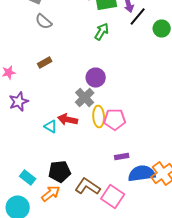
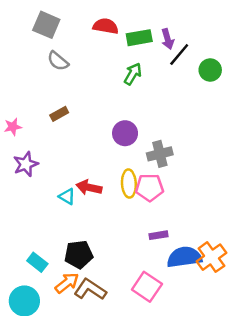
gray cross: (85, 98) -> (160, 154), moved, turned 30
brown L-shape: (88, 186) -> (90, 289), moved

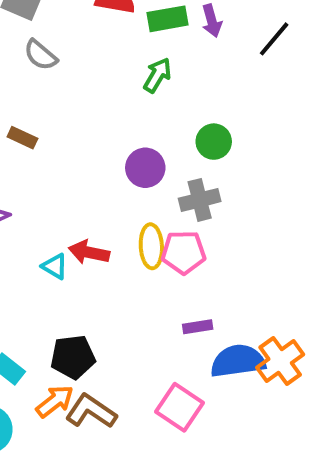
black line: (179, 55) -> (274, 39), moved
green circle: (210, 70) -> (214, 142), moved
brown rectangle: (59, 114) -> (22, 138), moved, turned 54

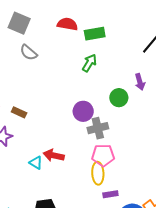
purple arrow: (212, 21) -> (140, 82), moved
brown rectangle: (22, 138) -> (19, 112), moved
gray cross: (200, 200) -> (98, 128), moved
yellow ellipse: (151, 246) -> (98, 173), moved

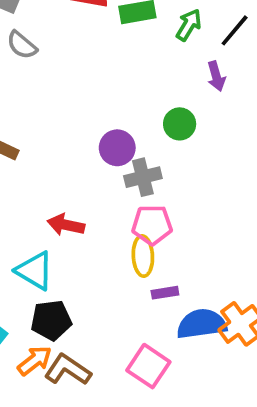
green arrow: (89, 63) -> (189, 25), moved
purple arrow: (140, 82) -> (216, 76), moved
cyan triangle: (36, 163) -> (35, 271), moved, size x1.6

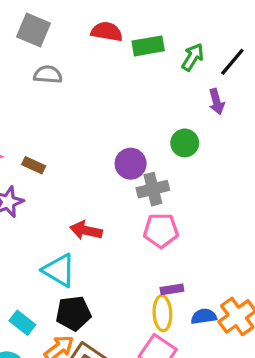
gray semicircle: (22, 45) -> (48, 75), turned 144
yellow ellipse: (143, 256) -> (162, 313), moved
blue semicircle: (202, 324) -> (204, 316), size x0.6

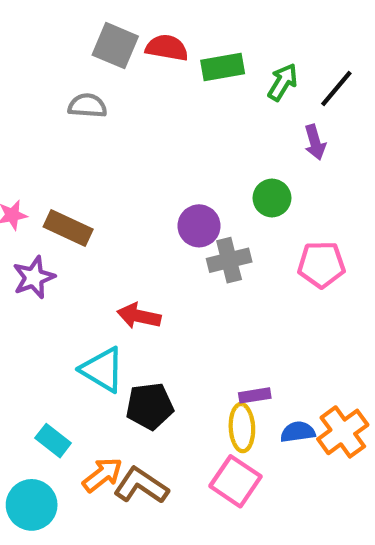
gray square: (34, 30) -> (115, 46), moved
brown rectangle: (34, 165) -> (68, 228), size x1.5
pink pentagon: (161, 230) -> (321, 265), moved
black pentagon: (73, 313) -> (150, 406), moved

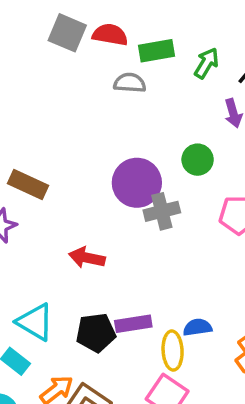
gray semicircle: (87, 106) -> (130, 83), moved
purple circle: (199, 226) -> (137, 183), size x1.4
cyan triangle: (102, 370) -> (35, 322), moved
purple rectangle: (255, 395) -> (133, 324), moved, size x1.4
blue semicircle: (298, 432) -> (198, 327), moved

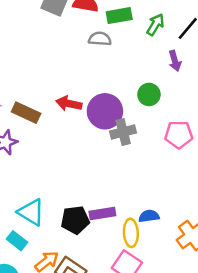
red arrow: (87, 258) -> (69, 104), moved

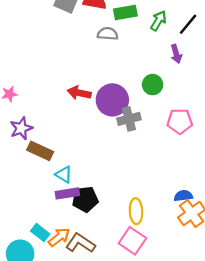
brown rectangle: (26, 113) -> (40, 151), moved
cyan triangle: (31, 212) -> (64, 174), moved, size x0.7
purple rectangle: (102, 213) -> (67, 193), moved
blue semicircle: (149, 216) -> (183, 196), moved
cyan rectangle: (17, 241) -> (40, 232), moved

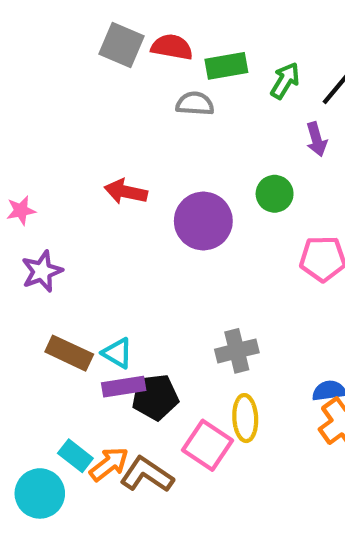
red arrow: (79, 93) -> (126, 192), moved
gray cross: (129, 119) -> (237, 351), moved
brown rectangle: (40, 151) -> (69, 353), moved
pink square: (132, 241) -> (208, 445), moved

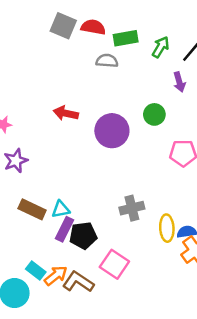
cyan triangle: (117, 353) -> (61, 209), turned -42
purple rectangle: (124, 387) -> (64, 229), turned -55
yellow ellipse: (245, 418) -> (167, 228), moved

